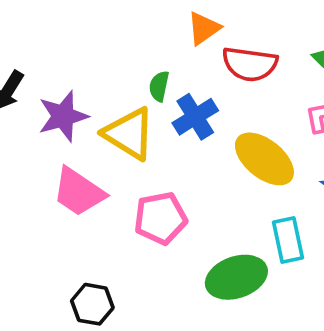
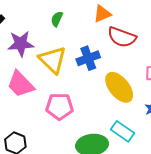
green semicircle: (159, 86) -> (57, 19), moved
cyan rectangle: (288, 240) -> (122, 131), turned -55

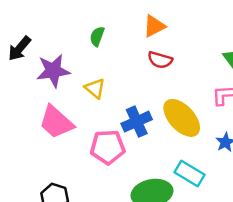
red semicircle: (122, 37) -> (160, 60), moved, size x0.7
blue cross: (88, 58) -> (137, 122), moved
yellow triangle: (53, 60) -> (95, 88), size x0.6

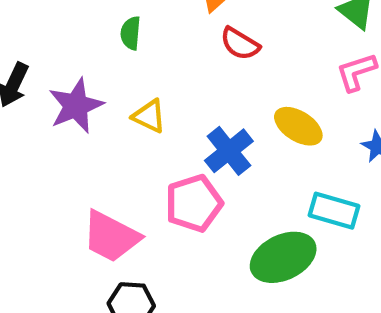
red semicircle: (160, 60) -> (240, 44), turned 30
yellow ellipse: (182, 118) -> (298, 126), size x0.7
pink trapezoid: (56, 122) -> (111, 237), moved

